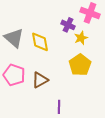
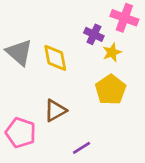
pink pentagon: (14, 75) -> (21, 133), moved
purple line: (59, 107) -> (81, 148), turned 56

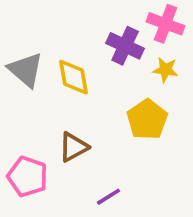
purple cross: (94, 34) -> (125, 46), size x1.4
yellow star: (112, 52) -> (166, 70), moved, turned 30

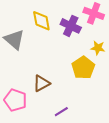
yellow star: (166, 70) -> (98, 48), moved
yellow diamond: (74, 77) -> (41, 21), moved

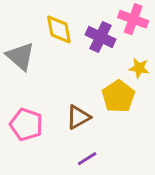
brown triangle: (41, 83) -> (78, 117), moved
pink pentagon: (15, 100) -> (26, 125), moved

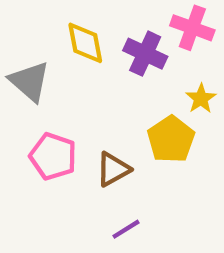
yellow star: (139, 68) -> (201, 99), turned 30
pink pentagon: (26, 125) -> (53, 156), moved

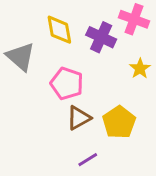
yellow pentagon: (171, 139) -> (119, 122), moved
pink pentagon: (53, 156) -> (67, 83), moved

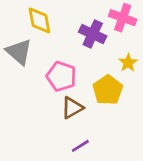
yellow diamond: (59, 30) -> (39, 20), moved
yellow pentagon: (119, 122) -> (108, 90), moved

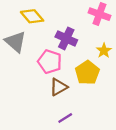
yellow diamond: (39, 20) -> (32, 16), turned -30
purple cross: (93, 34) -> (66, 38), moved

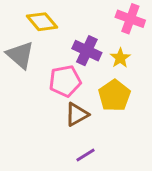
yellow star: (104, 51) -> (120, 58), moved
pink pentagon: (50, 62) -> (65, 81), turned -30

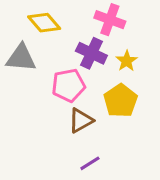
pink cross: (130, 19) -> (110, 20), moved
gray triangle: (20, 55) -> (21, 58), turned -36

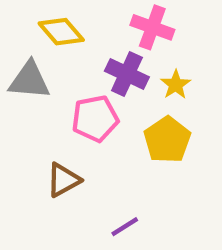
brown triangle: (81, 121) -> (63, 180), moved

